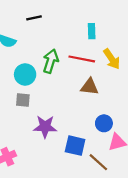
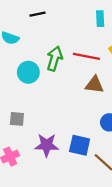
cyan rectangle: (92, 31) -> (100, 19), moved
gray square: (23, 100) -> (17, 119), moved
purple star: (45, 127) -> (47, 145), moved

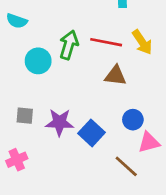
purple star: (47, 145) -> (59, 122), moved
blue square: (80, 145) -> (92, 133), moved, turned 30

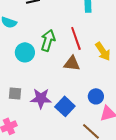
red line: (106, 42) -> (76, 38), turned 60
yellow arrow: (142, 42) -> (103, 51), moved
brown triangle: (116, 76) -> (72, 63), moved

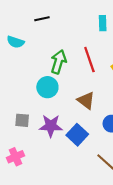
cyan circle: (25, 52) -> (47, 87), moved
brown triangle: (72, 63) -> (86, 100), moved, turned 30

